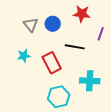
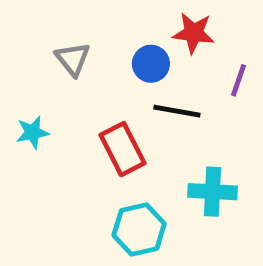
blue circle: (53, 24) -> (151, 64), moved
cyan star: (24, 56) -> (33, 132), moved

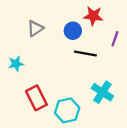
gray triangle: (73, 59) -> (35, 28), turned 36
red rectangle: (123, 149) -> (36, 98), moved
cyan cross: (212, 192) -> (102, 92), turned 30

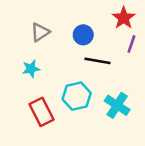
red star: (93, 16) -> (124, 18), moved, turned 30
cyan star: (16, 64) -> (31, 69), moved
cyan hexagon: (67, 110) -> (77, 96), moved

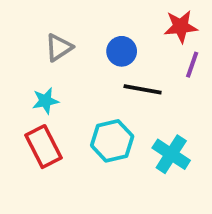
red star: (124, 18) -> (181, 27), turned 30
red rectangle: (41, 112) -> (44, 147), moved

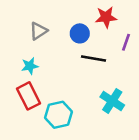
red star: (181, 27) -> (106, 17), moved
cyan hexagon: (112, 141) -> (58, 115), moved

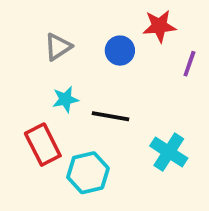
black line: (94, 58) -> (111, 116), moved
cyan star: (30, 66) -> (65, 99), moved

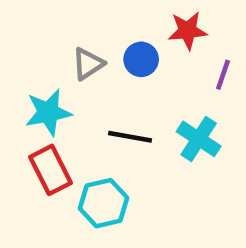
gray triangle: (58, 47) -> (88, 64), moved
cyan star: (65, 99) -> (48, 112), moved, size x1.5
cyan cross: (169, 152) -> (199, 139), moved

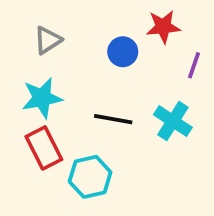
gray triangle: (88, 64) -> (48, 40), moved

